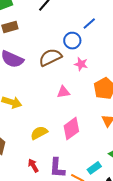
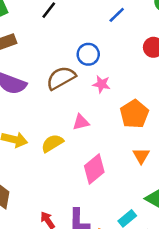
blue line: (89, 23) -> (117, 15), moved
yellow semicircle: (39, 133) -> (52, 143), moved

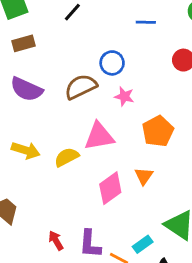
blue line: (117, 15) -> (146, 22), turned 42
pink triangle: (81, 122) -> (99, 136), size x1.6
orange triangle: (141, 156) -> (144, 176), moved

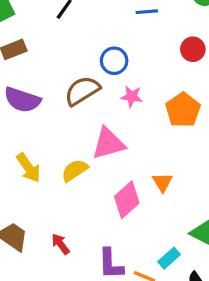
orange pentagon: (158, 131) -> (183, 110), moved
yellow arrow: (26, 150) -> (29, 168), turned 44
red arrow: (56, 241) -> (61, 244), moved

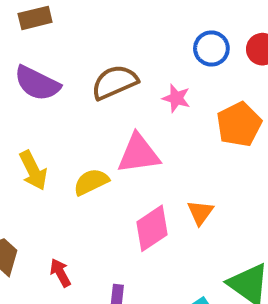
blue circle: (114, 61) -> (211, 48), moved

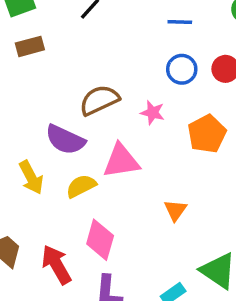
purple semicircle: (37, 83) -> (65, 140), moved
pink diamond: (152, 228) -> (100, 240), moved, turned -39
red arrow: (60, 273) -> (56, 265), size x1.6

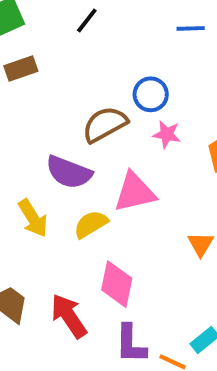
blue circle: (182, 69) -> (151, 94), moved

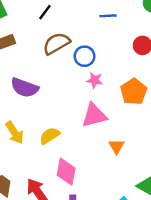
brown semicircle: (105, 124) -> (56, 43), moved
purple semicircle: (69, 172) -> (25, 88), moved
pink triangle: (135, 192) -> (94, 115), moved

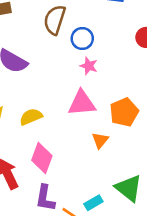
brown semicircle: (56, 43) -> (55, 20), turned -52
orange pentagon: (134, 92) -> (124, 112), moved

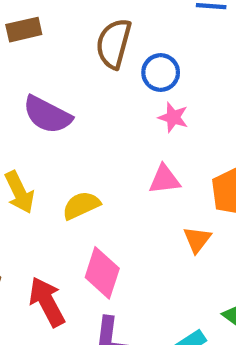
pink triangle: (82, 103) -> (164, 180), size x0.7

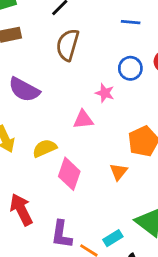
blue circle: (161, 73) -> (130, 68), moved
pink triangle: (164, 180) -> (83, 120), moved
pink diamond: (102, 273) -> (69, 174), moved

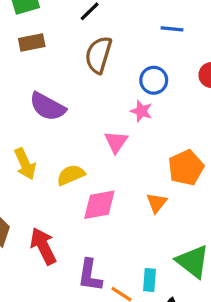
blue circle: (130, 68) -> (154, 80), moved
pink triangle: (83, 120) -> (116, 142), turned -50
pink diamond: (69, 174) -> (99, 205), turned 60
cyan rectangle: (113, 238) -> (149, 280), turned -54

